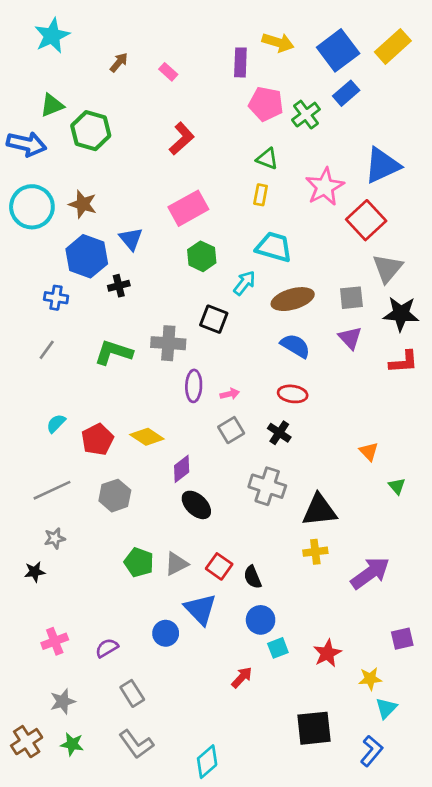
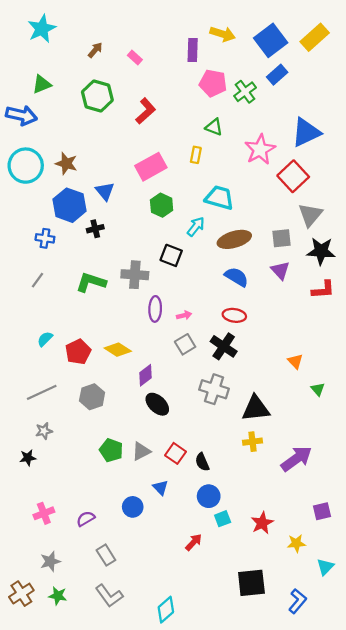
green hexagon: (91, 131) -> (97, 96), moved
yellow rectangle: (261, 195) -> (196, 155), moved
black cross: (279, 433) -> (224, 346), size x1.4
blue triangle: (200, 609) -> (161, 488), size x0.6
cyan triangle: (386, 708) -> (325, 567), moved

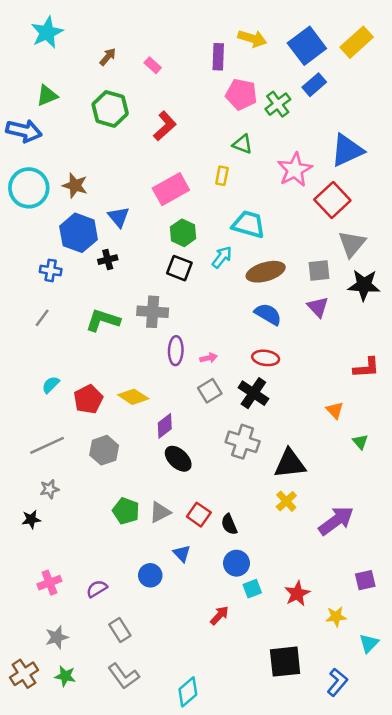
black square: (171, 255) -> (179, 268), moved
red L-shape: (323, 290) -> (366, 368), moved
yellow cross: (253, 442) -> (286, 501), turned -36

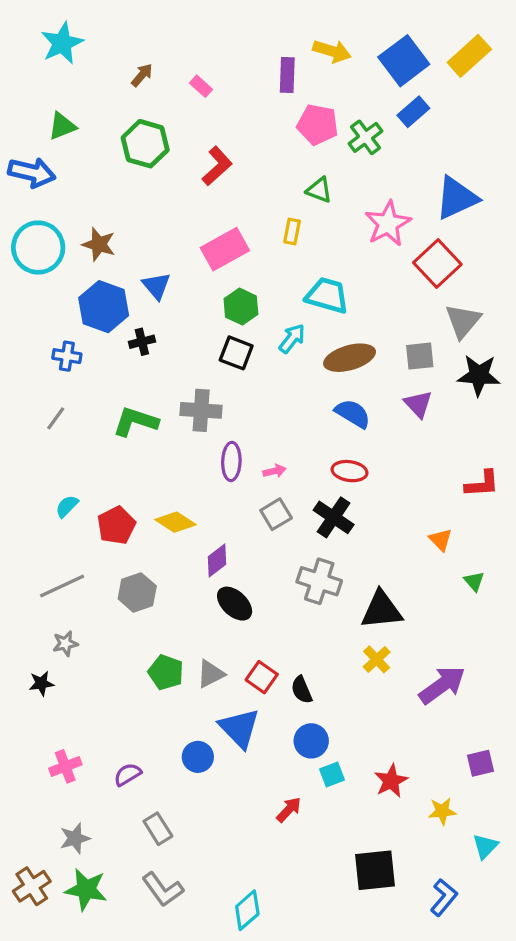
blue triangle: (182, 553) -> (239, 728), size x1.8
green star: (65, 676) -> (86, 889), size x1.5

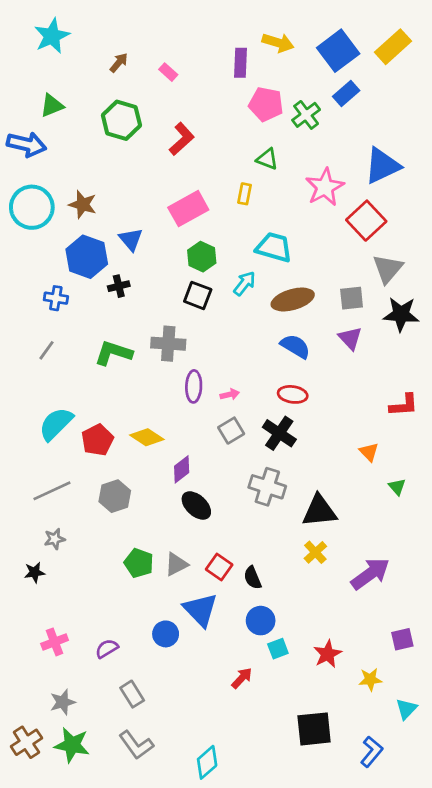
cyan semicircle: (67, 506) -> (56, 424), size x1.8

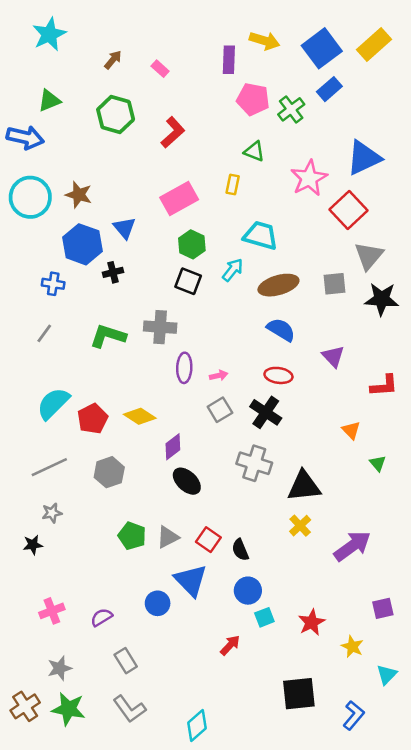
purple triangle: (350, 338) -> (333, 356), moved
yellow star: (370, 679) -> (352, 647), turned 30

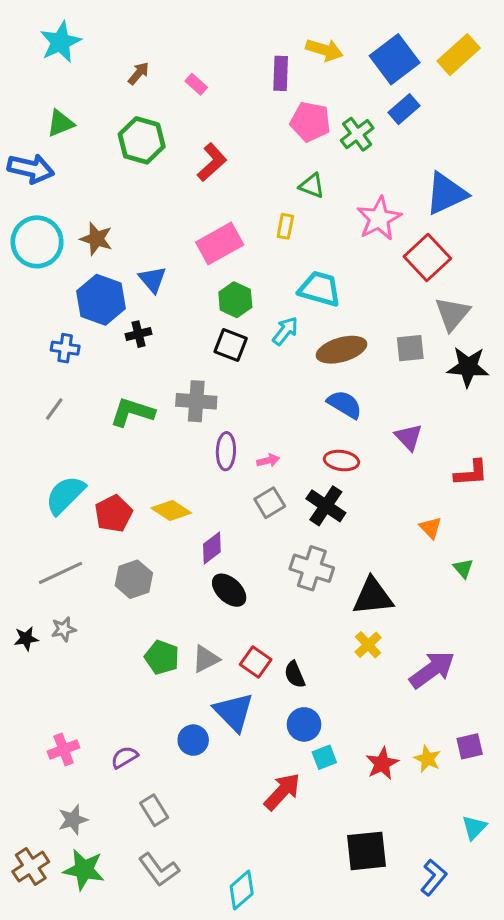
black star: (33, 545) -> (26, 639), moved
red arrow: (230, 645) -> (282, 792), size x1.5
yellow star: (352, 647) -> (427, 759), moved

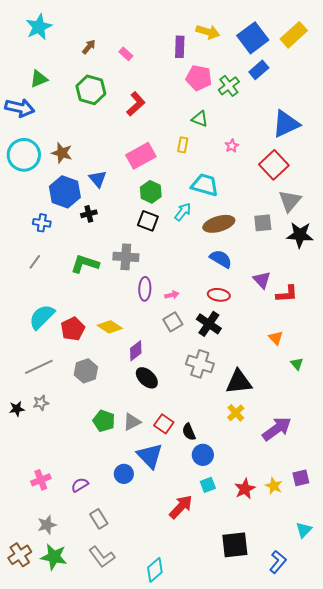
pink star: (379, 219) -> (232, 146), moved, size x0.5
red L-shape: (471, 473) -> (287, 294), moved
blue circle: (304, 724) -> (203, 455), moved

